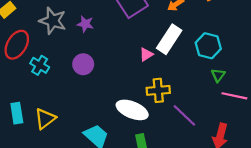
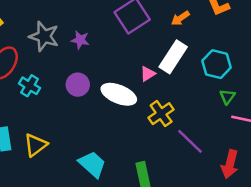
yellow cross: (158, 90) -> (161, 114), turned -30
white ellipse: (132, 110) -> (119, 94), moved

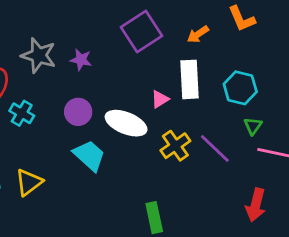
white rectangle: (173, 57) -> (189, 79), turned -36
purple line: (190, 141) -> (215, 148), moved
cyan trapezoid: (92, 164) -> (89, 156), moved

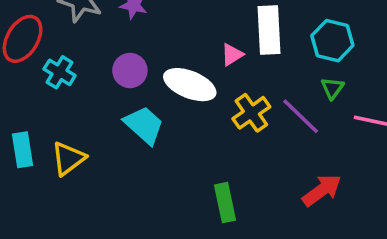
green triangle: (253, 126) -> (332, 88), moved
red arrow: (256, 205) -> (322, 190), moved, turned -140

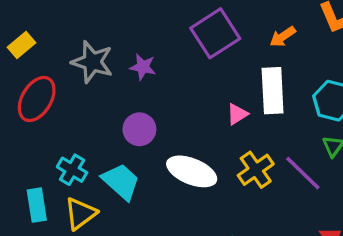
cyan cross: (60, 72) -> (72, 170), moved
white ellipse: (190, 85) -> (192, 171), moved
cyan trapezoid: (144, 125) -> (121, 182), moved

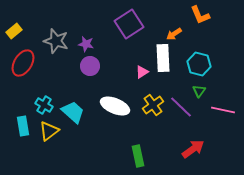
orange arrow: (283, 37) -> (174, 34), moved
purple circle: (139, 129) -> (90, 66), moved

